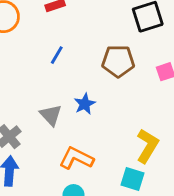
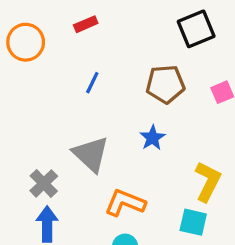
blue star: (85, 104) -> (152, 138), moved
gray triangle: (51, 115) -> (91, 154), size x1.4

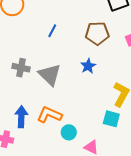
gray cross: (44, 183) -> (21, 68), moved, turned -36
orange L-shape: (125, 203) -> (49, 115), moved

